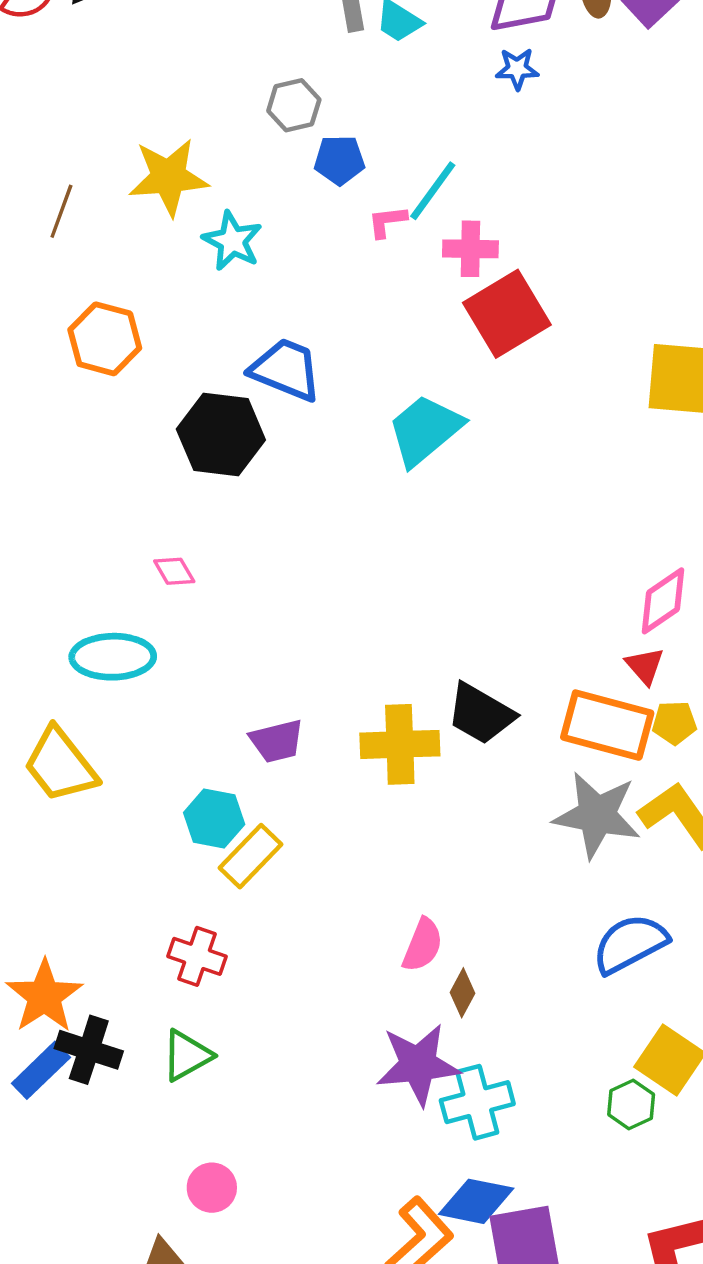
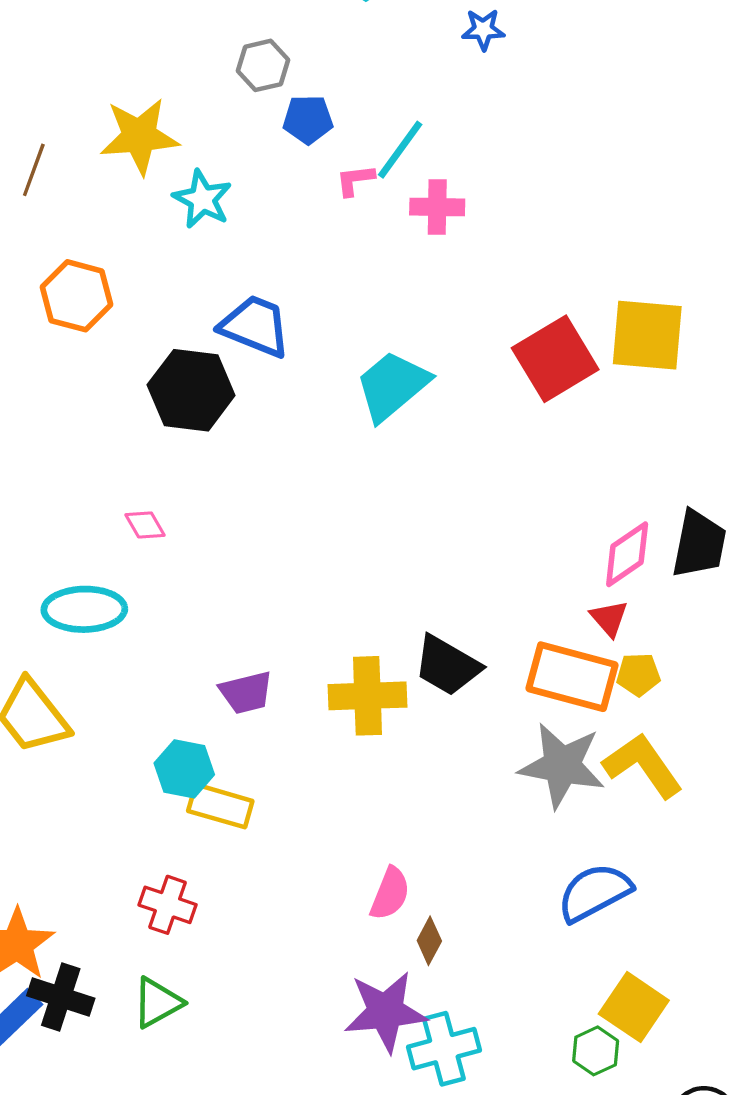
red square: (507, 314) -> (555, 359), moved
yellow rectangle: (251, 856) -> (220, 806), turned 62

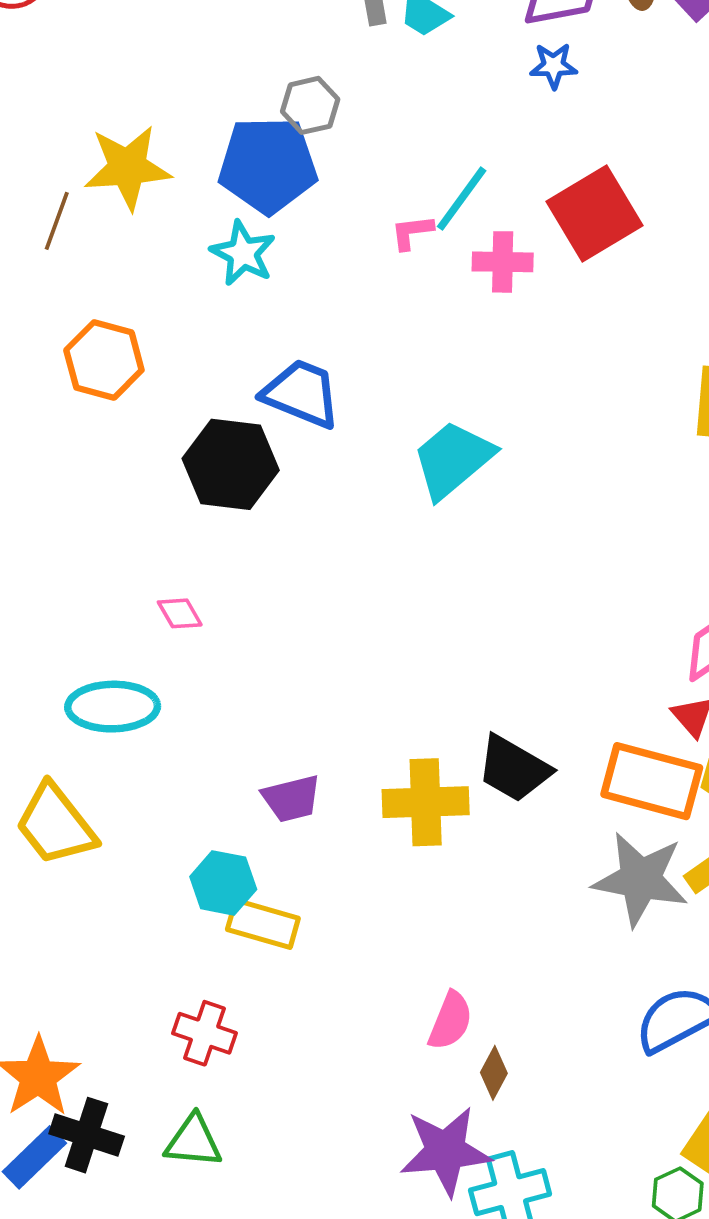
blue pentagon: (308, 119) -> (268, 165), moved, size x1.8
yellow star: (139, 136) -> (128, 168), moved
red square: (555, 359) -> (595, 213), moved
green triangle: (157, 1003) -> (193, 1141), turned 34

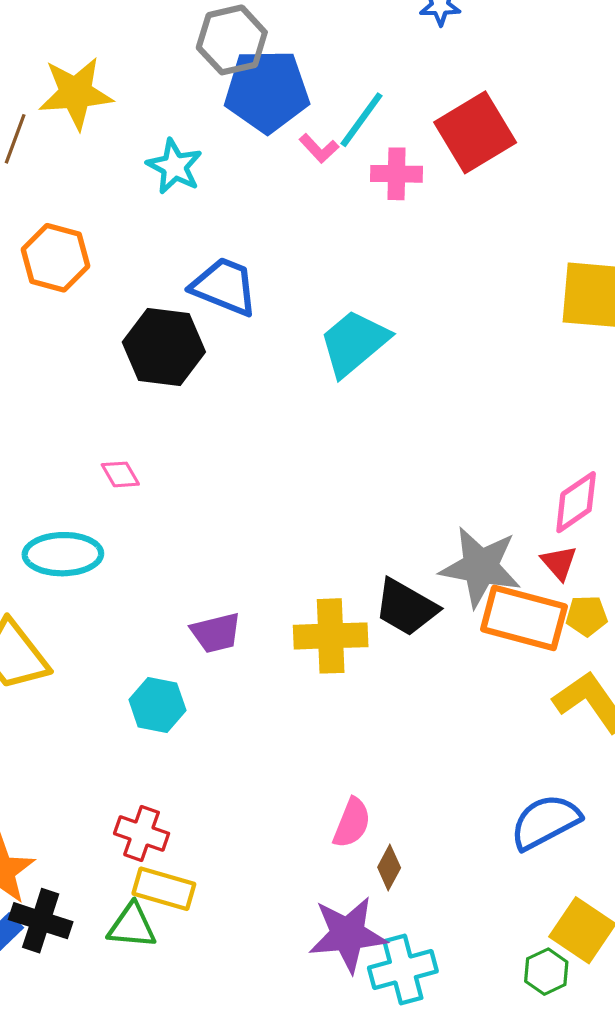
gray hexagon: (310, 105) -> (232, 40), size x1.4
blue pentagon: (268, 165) -> (267, 91), moved
pink L-shape: (412, 232) -> (319, 148), turned -126
gray star: (640, 879) -> (480, 567), moved
yellow rectangle: (263, 924) -> (164, 889), moved

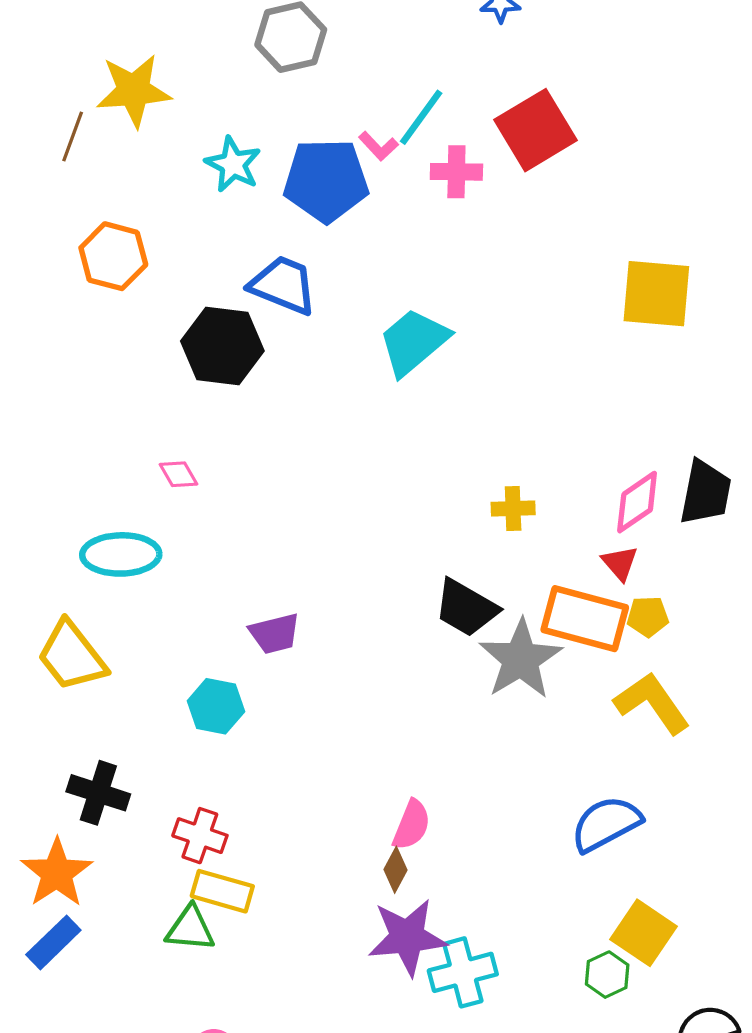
blue pentagon: (267, 91) -> (326, 180), moved
gray star: (480, 567) -> (521, 659), moved, turned 30
yellow cross: (331, 636) -> (513, 508), moved, size x0.6
brown diamond: (389, 868) -> (395, 870), moved
black cross: (41, 921) -> (98, 793), moved

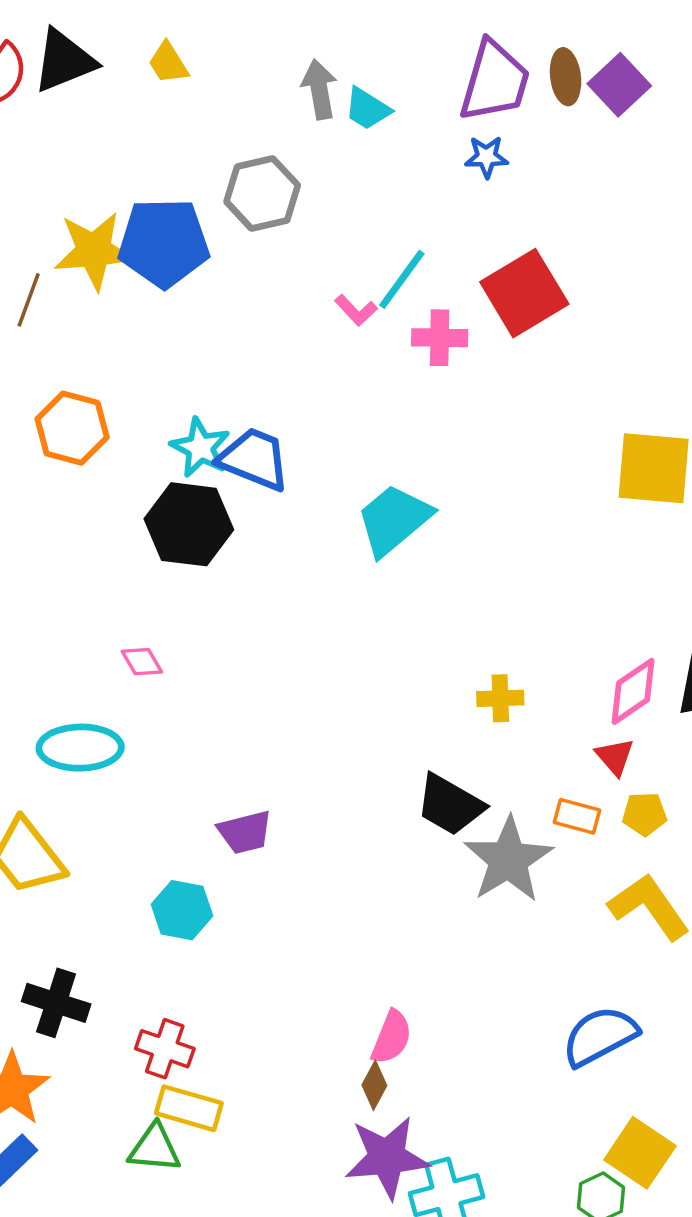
cyan star: (233, 164) -> (200, 448), moved
blue pentagon: (326, 180) -> (164, 243), moved
orange rectangle: (585, 619) -> (577, 816), size x0.5

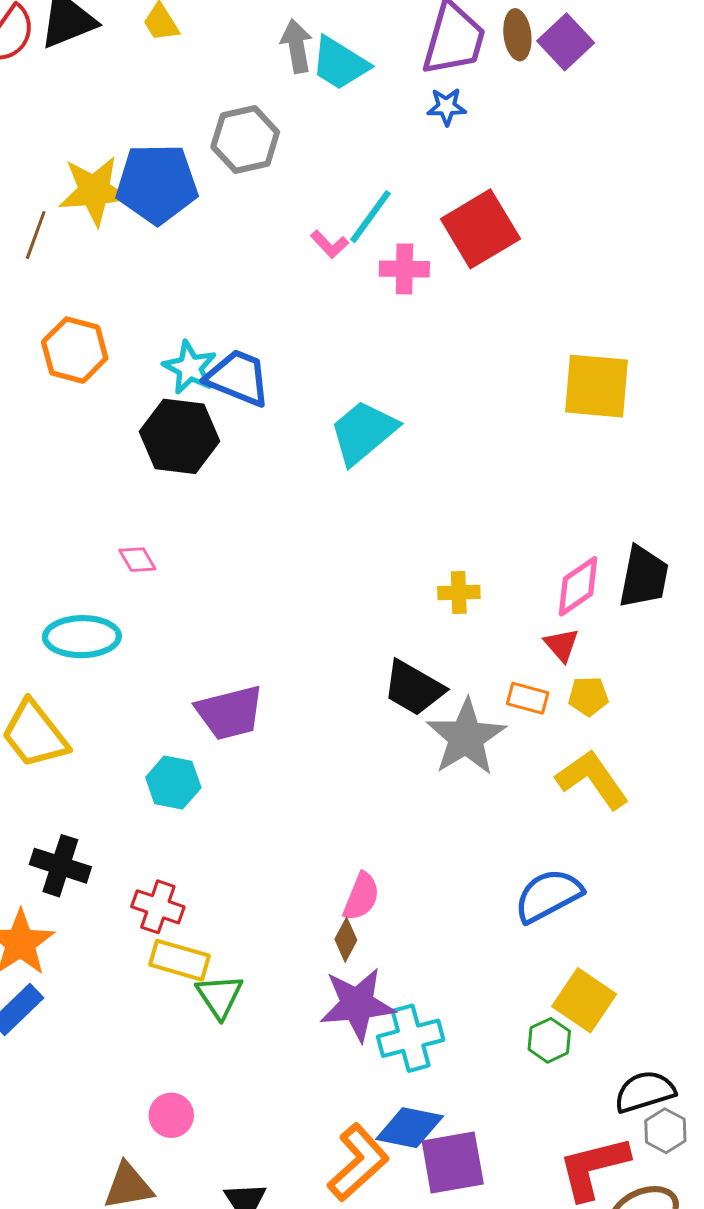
cyan trapezoid: (367, 109) -> (340, 64), size x1.4
purple trapezoid: (245, 832) -> (230, 713), size x1.4
green triangle: (155, 1148) -> (220, 996), moved, turned 51

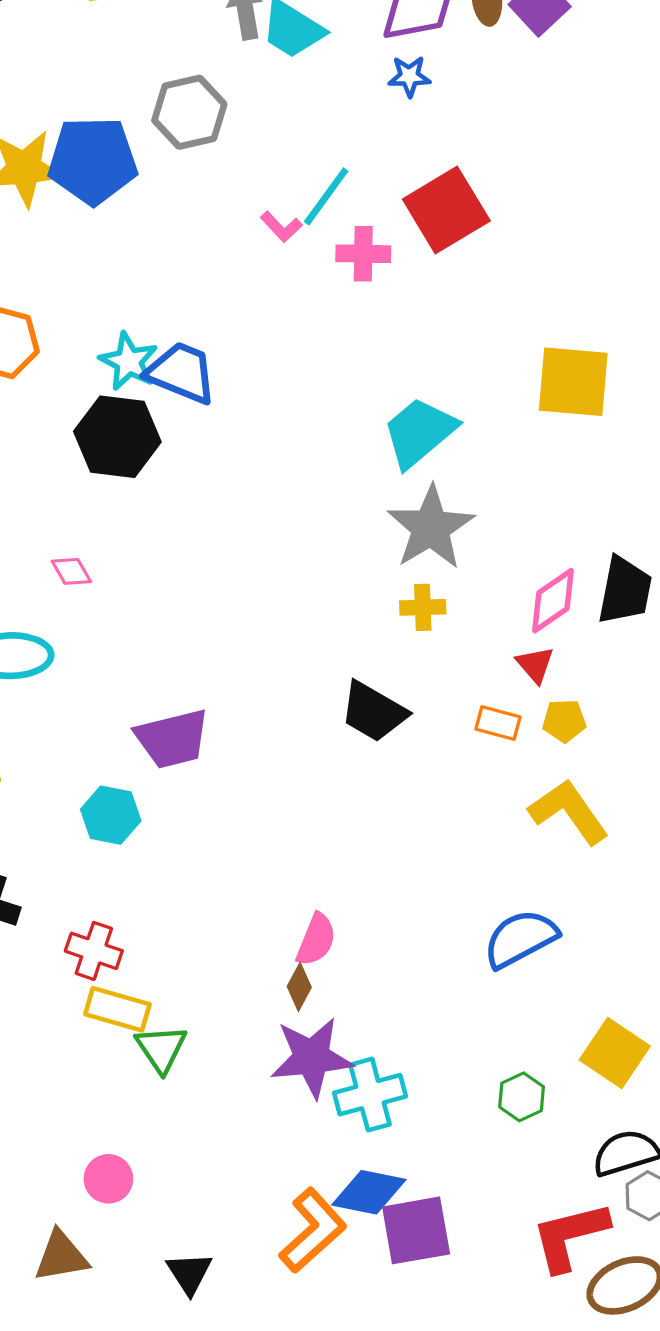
cyan trapezoid: (363, 432) -> (419, 432), moved
gray star: (466, 737) -> (431, 528), moved
yellow square: (584, 1000) -> (615, 1053), moved

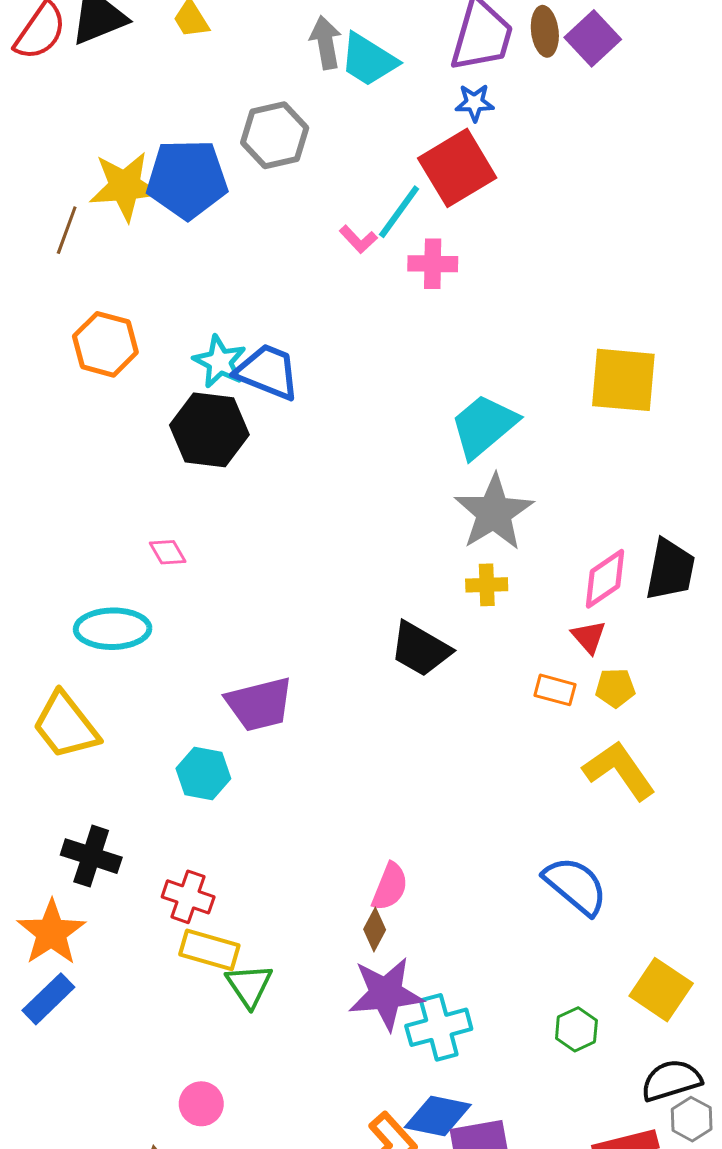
red square: (446, 210) -> (457, 168), moved
black trapezoid: (373, 712) -> (420, 649), moved
blue semicircle: (520, 939) -> (575, 886), turned 68

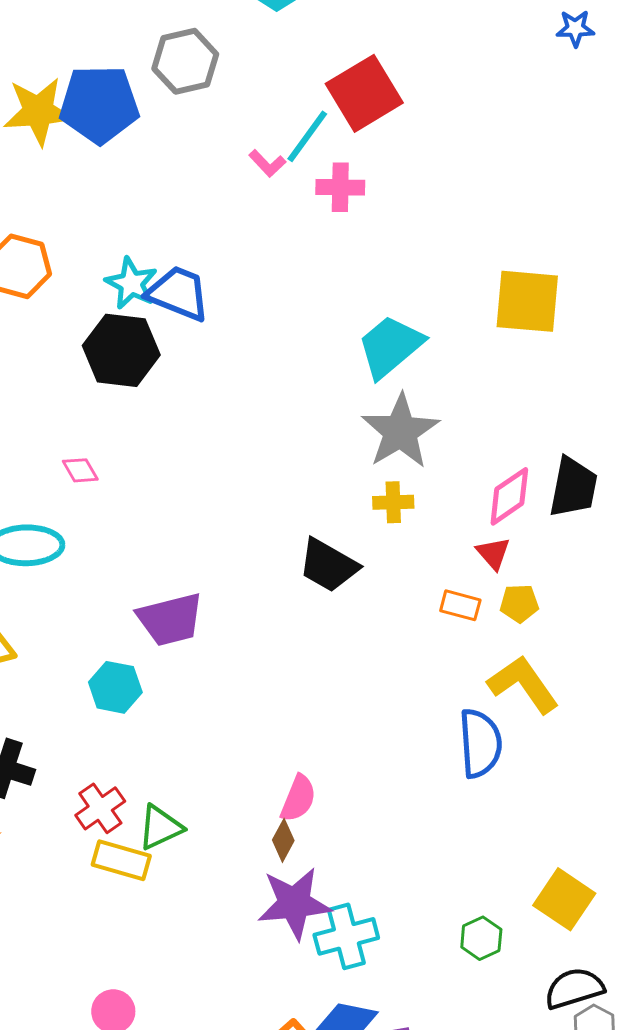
blue star: (474, 103) -> (575, 28), moved
blue semicircle: (575, 886) -> (480, 743), moved, turned 46
red cross: (188, 897) -> (100, 808), turned 36
green triangle: (249, 986) -> (160, 827), moved, turned 39

